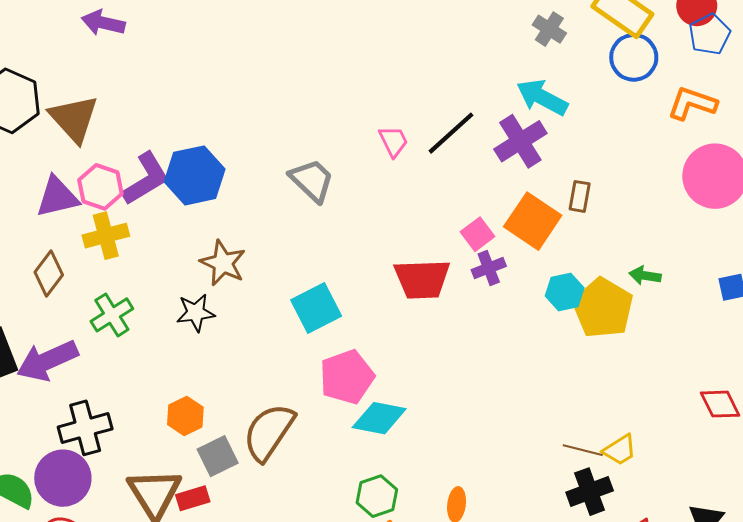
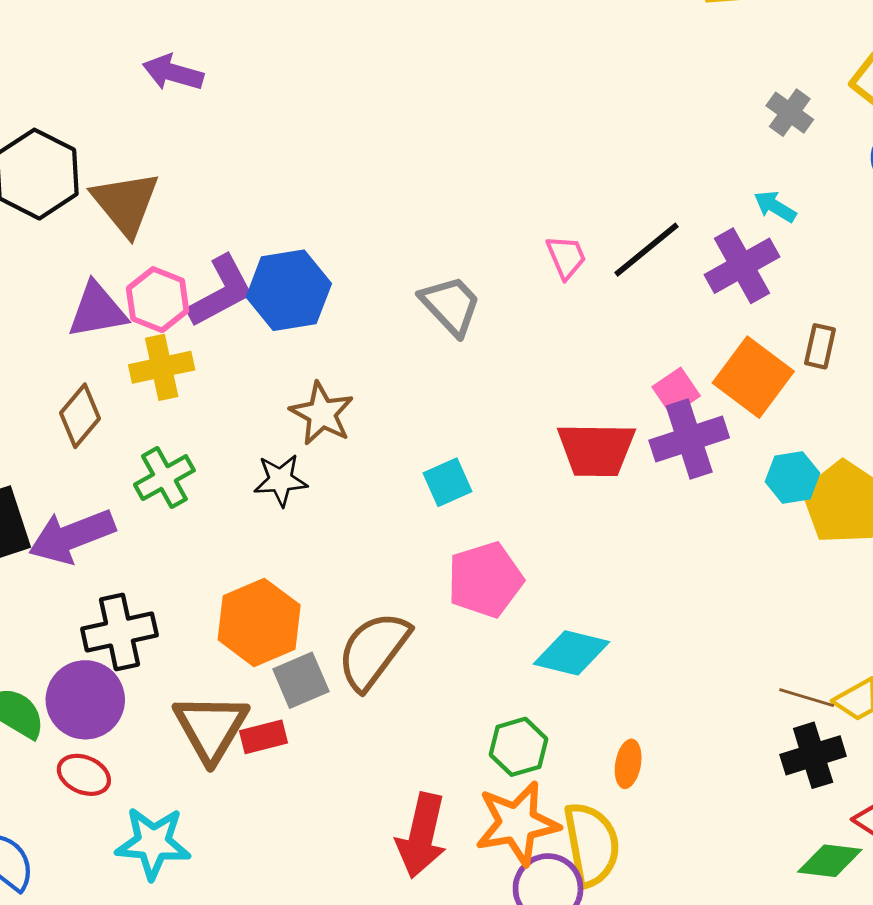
cyan arrow: (542, 97) -> (775, 207), size x0.6
purple cross: (489, 268) -> (689, 439), size x1.6
cyan square: (316, 308) -> (448, 482), size x0.7
orange hexagon: (185, 416) -> (259, 622), size x1.6
cyan diamond: (379, 418) -> (571, 653), moved

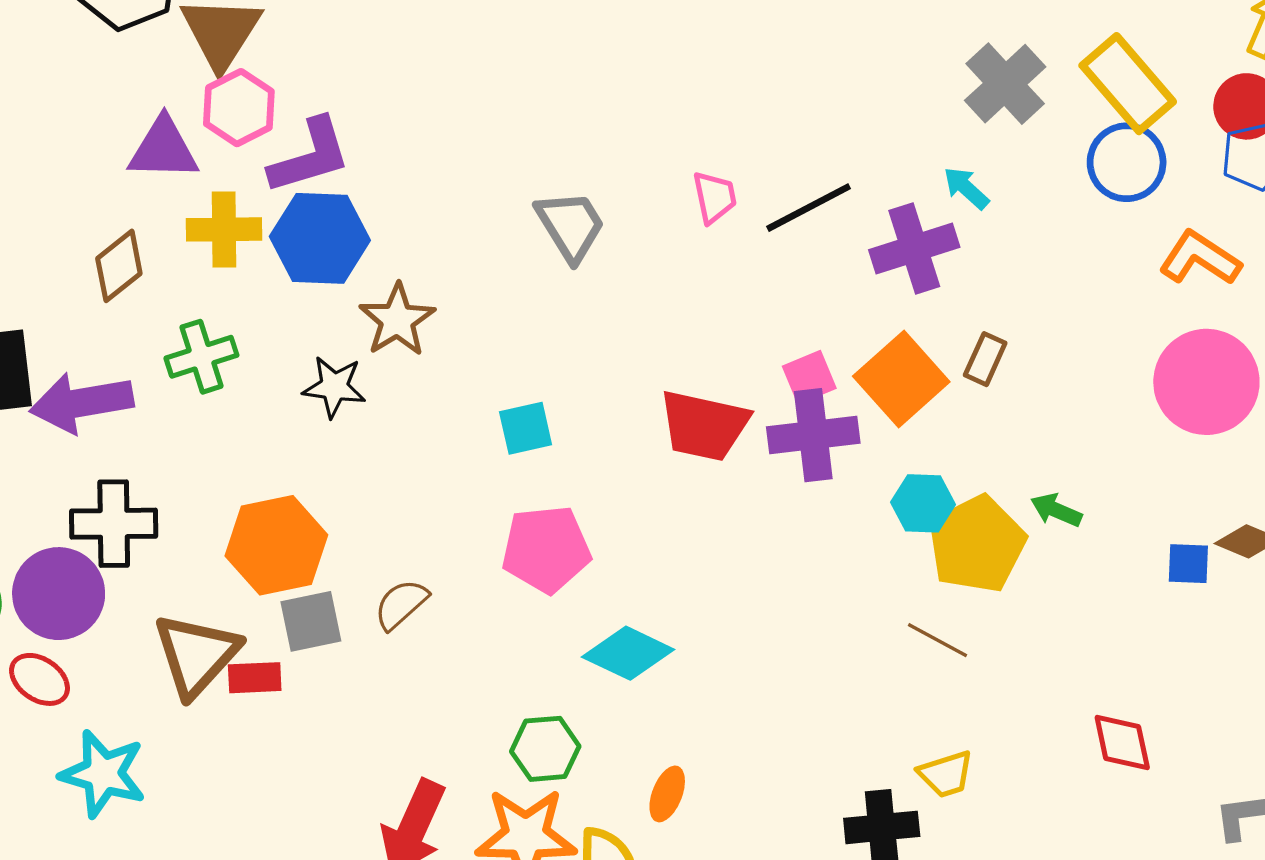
gray cross: (790, 113) -> (1005, 84), size x1.5
blue hexagon: (289, 290) -> (320, 238), moved
pink hexagon: (158, 300) -> (239, 108), moved
brown semicircle: (373, 651) -> (401, 604), size x0.6
brown line: (807, 698) -> (938, 640), moved

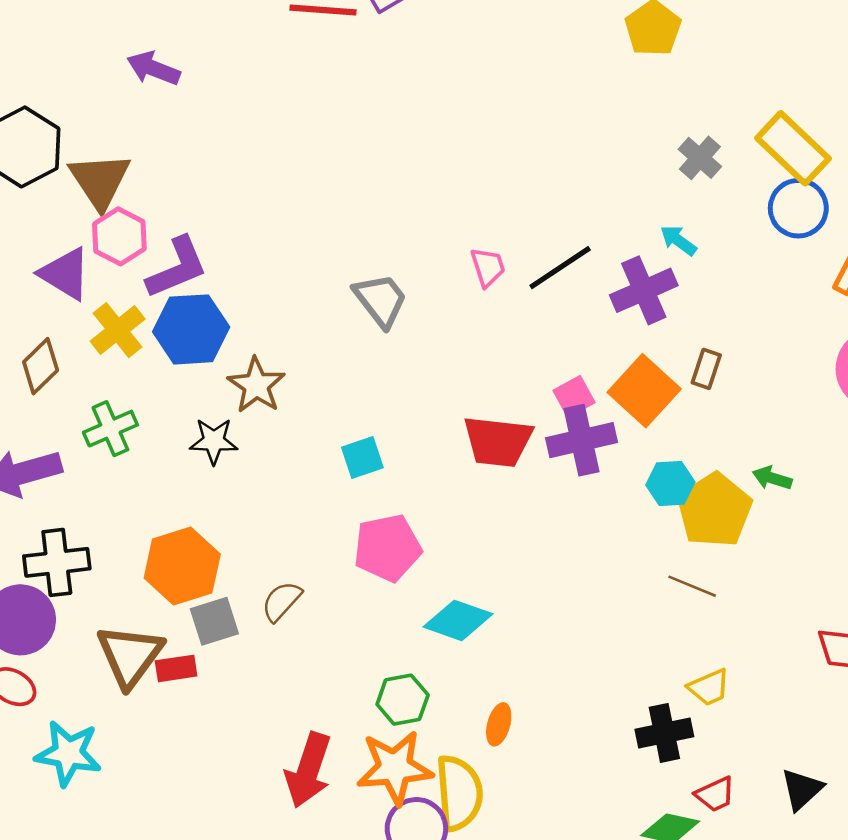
gray cross: (1005, 84) -> (700, 158), size x0.7
purple triangle: (163, 149) -> (65, 274), turned 36
yellow cross: (224, 229) -> (118, 330), turned -32

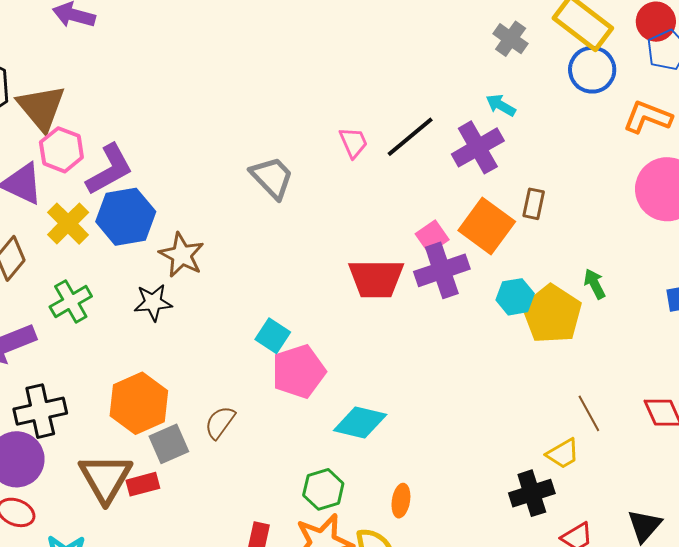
cyan square: (362, 458) -> (273, 336), moved, turned -32
green arrow: (772, 478) -> (595, 284), turned 52
brown line: (692, 586) -> (589, 413), moved, turned 45

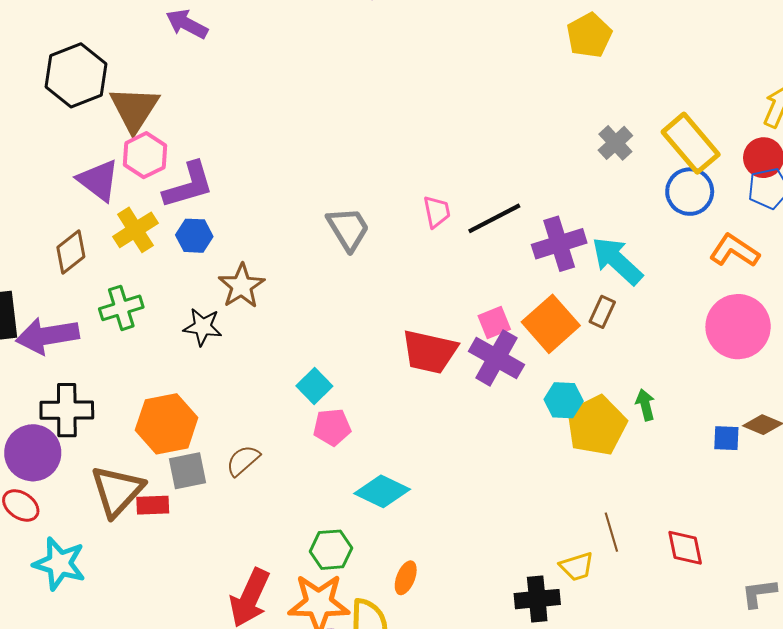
cyan arrow: (501, 105) -> (617, 261), moved, size x1.8
blue hexagon: (126, 217) -> (194, 236), size x0.6
purple cross: (442, 270) -> (496, 358), turned 36
pink pentagon: (299, 371) -> (332, 427), size x0.7

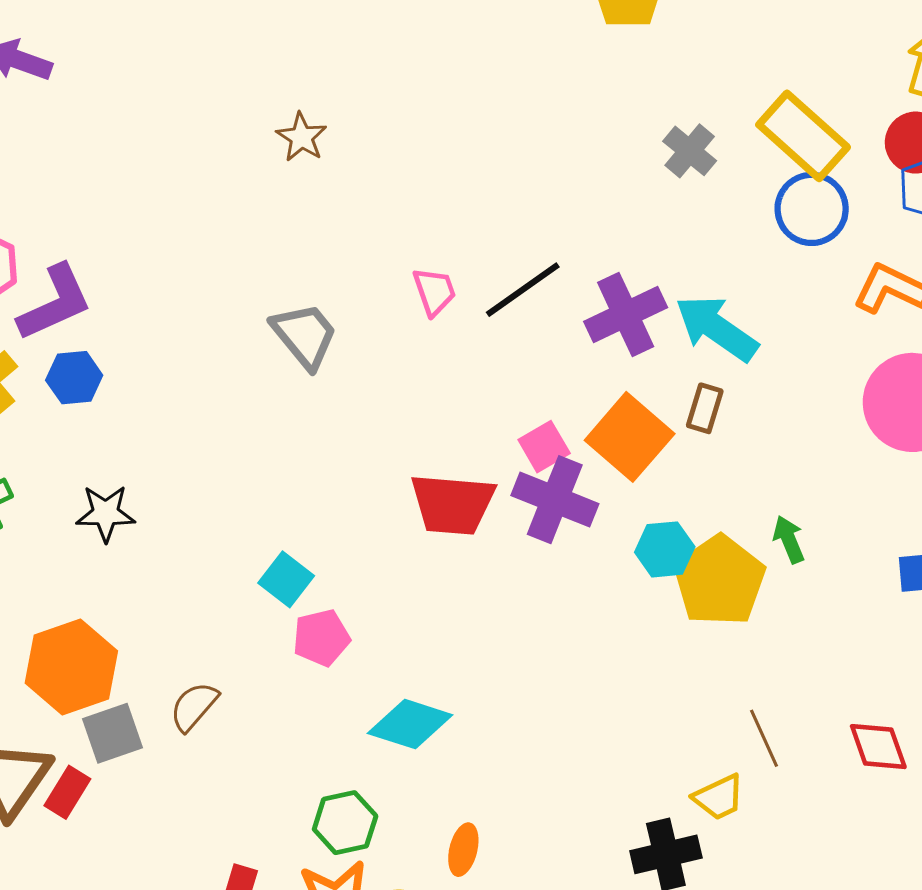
brown star: (242, 286) -> (302, 137), moved, size x0.7
red rectangle: (153, 505) -> (67, 792), turned -48

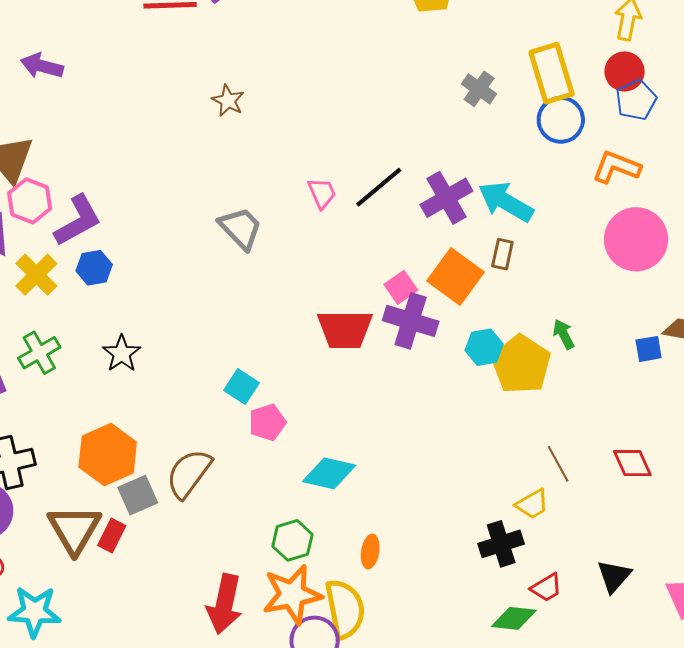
yellow rectangle: (803, 136) -> (551, 73), turned 36
black star: (106, 513) -> (122, 354), turned -30
brown semicircle: (194, 706) -> (189, 473), size x1.5

